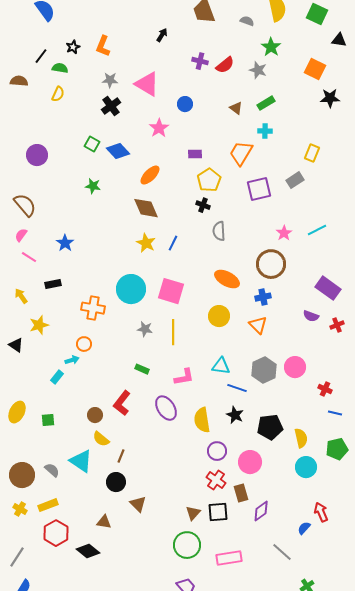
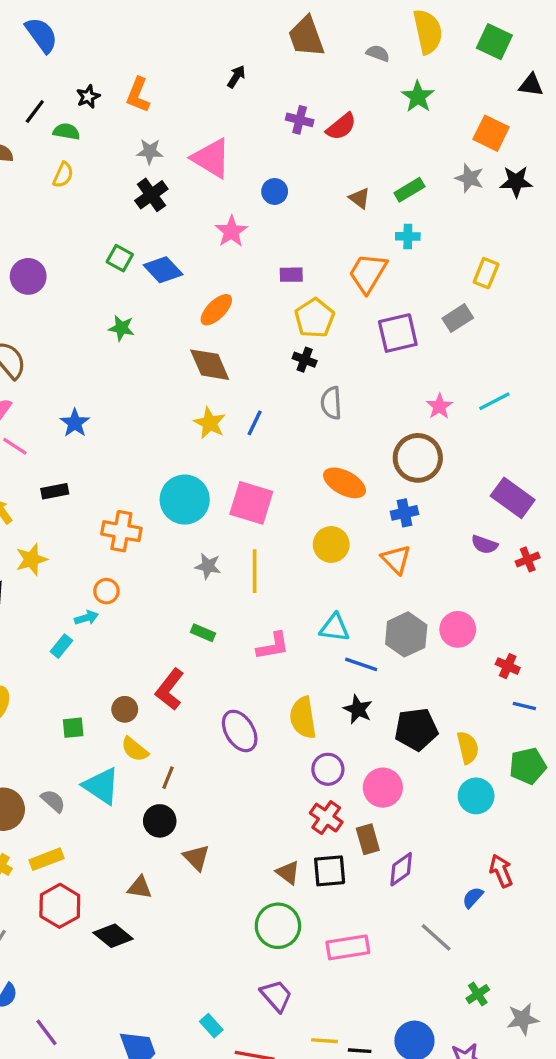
gray star: (258, 70) -> (469, 178), moved
purple ellipse: (166, 408) -> (240, 731), moved
green square: (48, 420) -> (73, 728), moved
brown triangle: (193, 513) -> (288, 873), turned -35

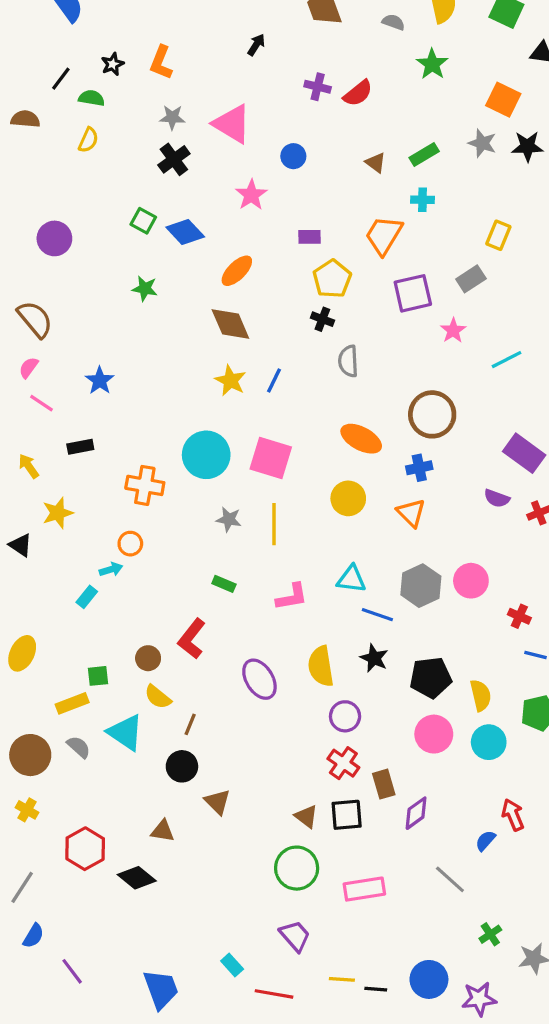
pink star: (439, 406) -> (453, 330), moved
pink circle: (383, 788) -> (434, 734), moved
yellow rectangle: (46, 859) -> (72, 703), moved

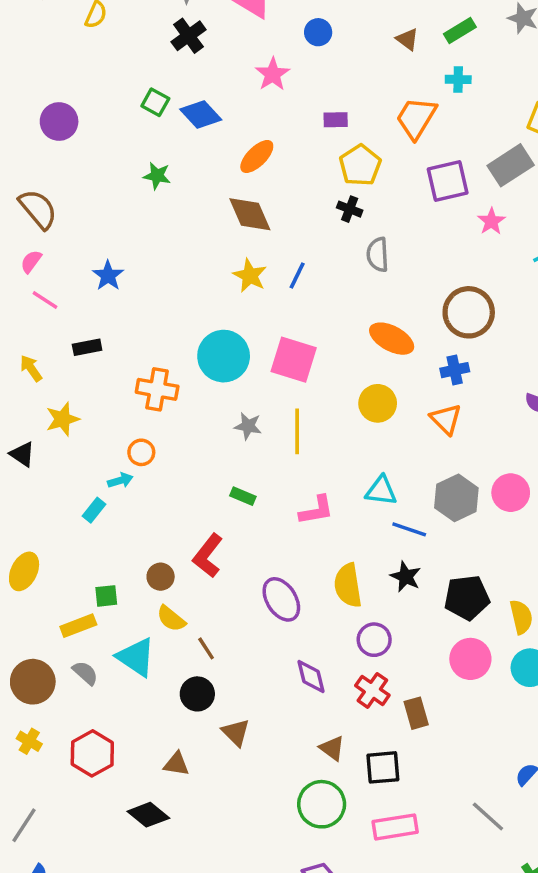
gray rectangle: (471, 279) -> (511, 165), size x1.4
brown line: (190, 724) -> (206, 648), turned -55
purple diamond: (416, 813) -> (311, 676), moved, turned -68
black square: (347, 815) -> (383, 767), moved
red hexagon: (85, 849) -> (92, 753), moved

